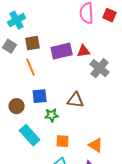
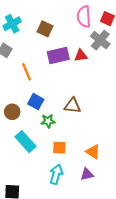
brown square: (33, 43) -> (45, 29), moved, turned 35
gray cross: (100, 68) -> (100, 40), moved
blue square: (40, 96) -> (36, 102), turned 35

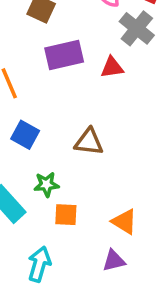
red triangle: (81, 55) -> (112, 67), moved
green star: (48, 121) -> (46, 184), moved
cyan arrow: (56, 174) -> (39, 264), moved

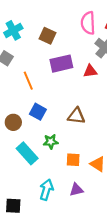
orange square: (66, 215) -> (73, 160), moved
purple triangle: (114, 261) -> (76, 190), moved

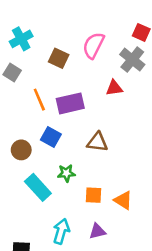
pink semicircle: (88, 23) -> (94, 45), moved, turned 30
brown square: (47, 36) -> (59, 58), moved
purple rectangle: (61, 64) -> (70, 103), moved

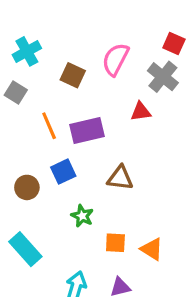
blue square: (51, 137) -> (63, 172), turned 36
green star: (66, 173) -> (82, 216), turned 30
cyan rectangle: (38, 187) -> (25, 249), moved

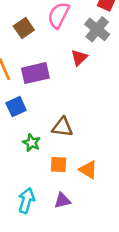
brown square: (73, 75) -> (24, 28), turned 30
red triangle: (141, 112) -> (79, 58), turned -36
brown triangle: (120, 178) -> (62, 127), moved

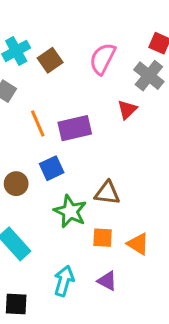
brown square: (24, 28) -> (50, 60), moved
green star: (32, 143) -> (70, 211), size x1.5
purple triangle: (62, 201) -> (107, 281), turned 42

